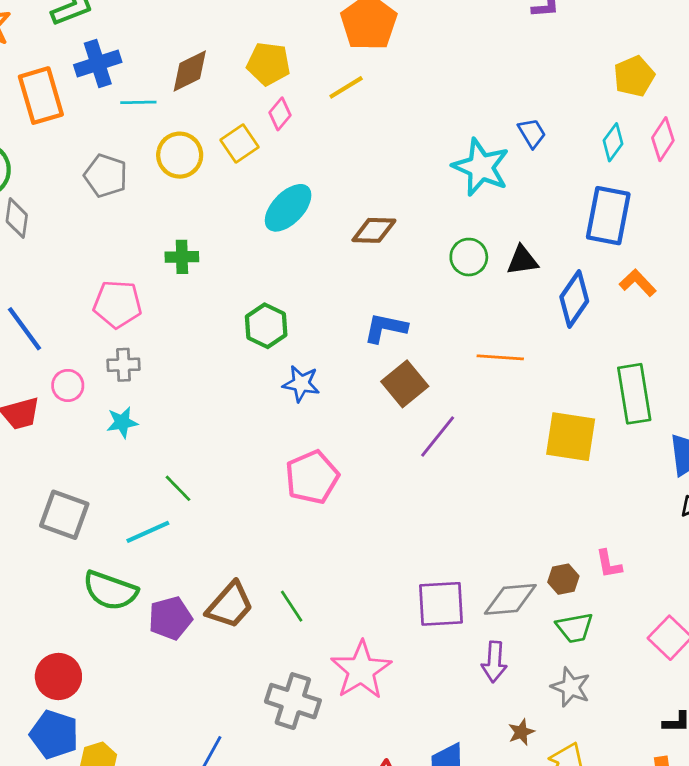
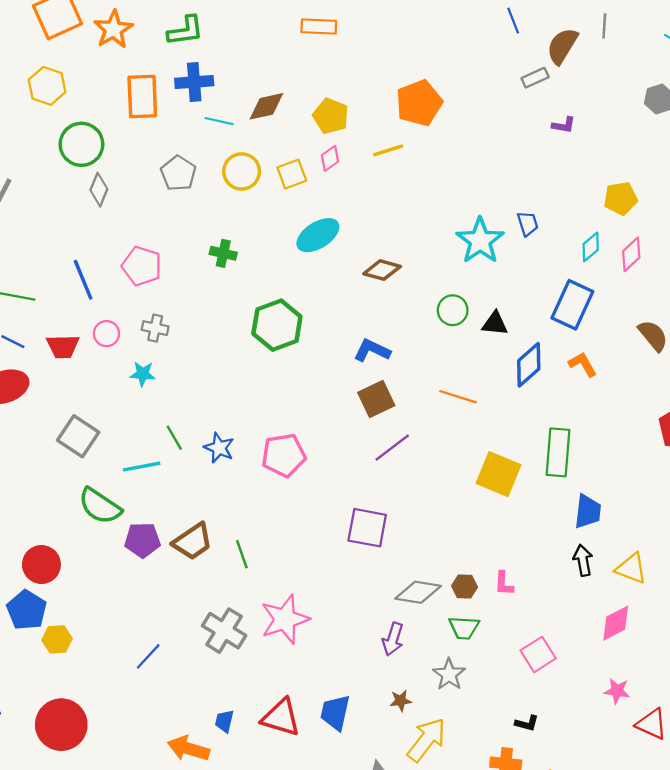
pink pentagon: (117, 304) -> (142, 266), moved
green hexagon: (266, 326) -> (277, 325), size x1.4
blue star: (301, 384) -> (219, 448), moved
purple square: (441, 604) -> (367, 528), moved

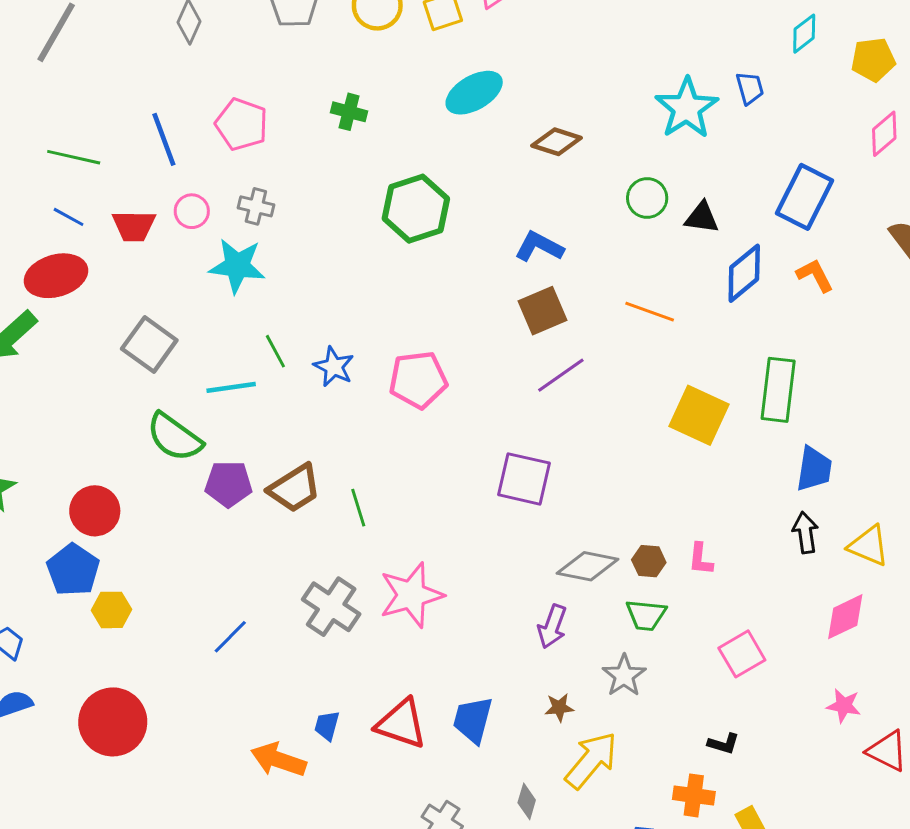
cyan diamond: (591, 247) -> (804, 34), moved
cyan star: (143, 374) -> (237, 266), size x1.6

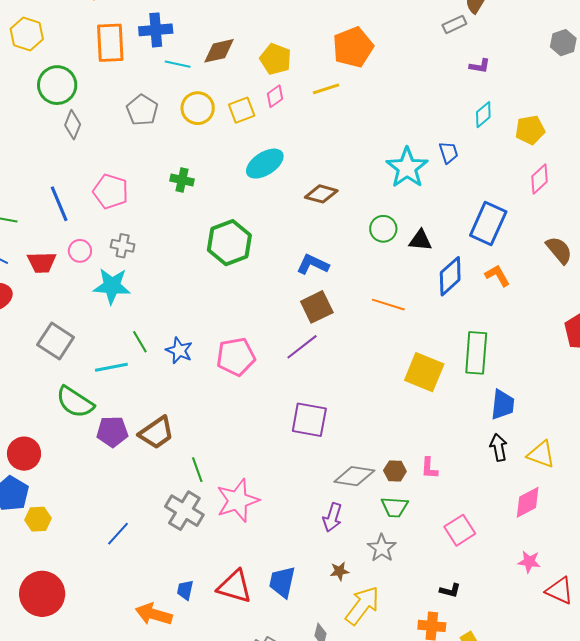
purple line: (561, 375) -> (302, 347), moved
green line: (358, 508) -> (197, 470), moved

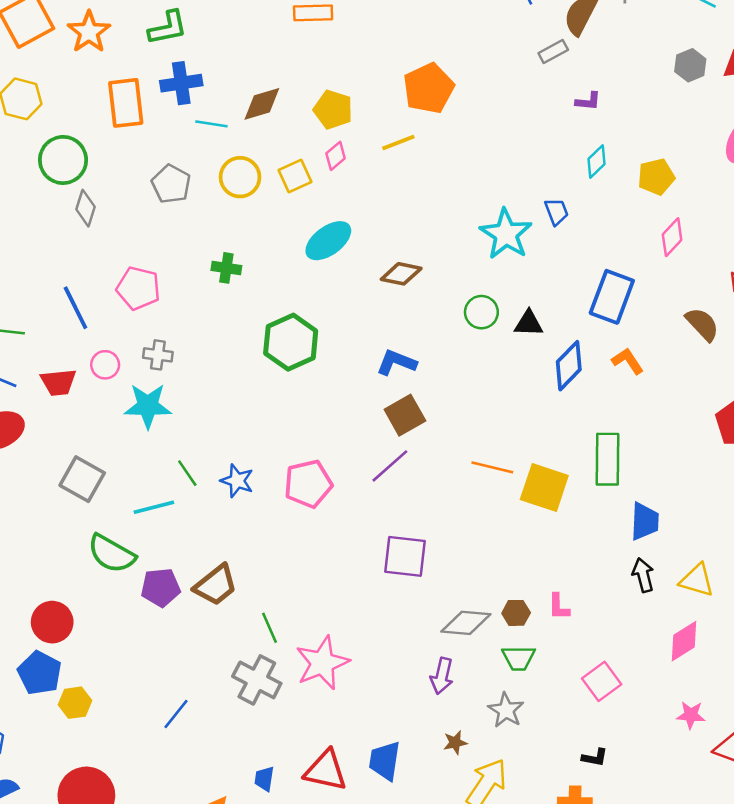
orange line: (388, 305) -> (492, 467), moved

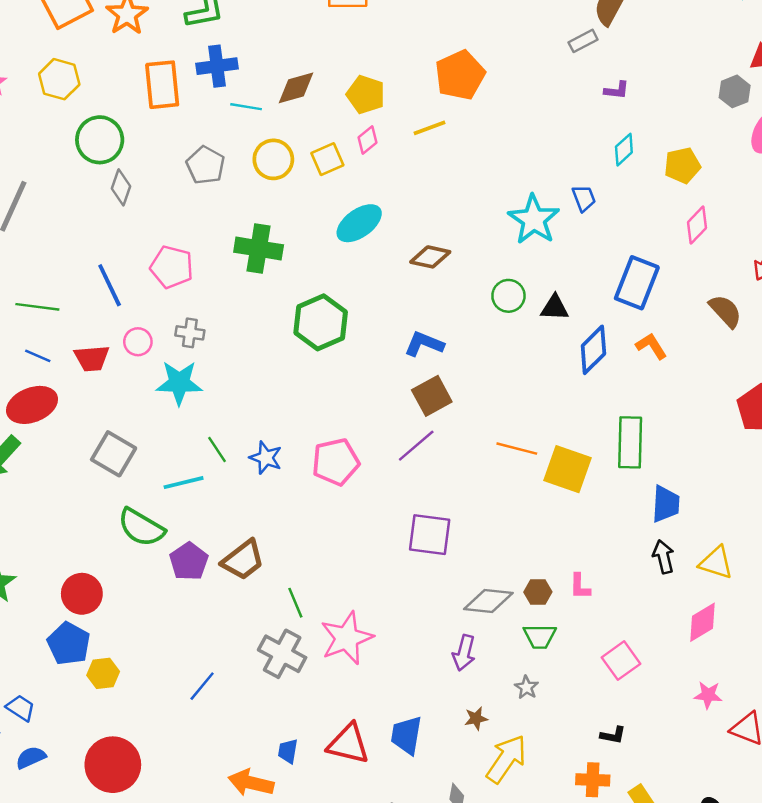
gray hexagon: (690, 65) -> (735, 91), moved
green cross: (226, 268) -> (259, 248), size x1.6
purple pentagon: (161, 587) -> (189, 561), turned -30
gray star: (506, 710) -> (526, 687), size x0.7

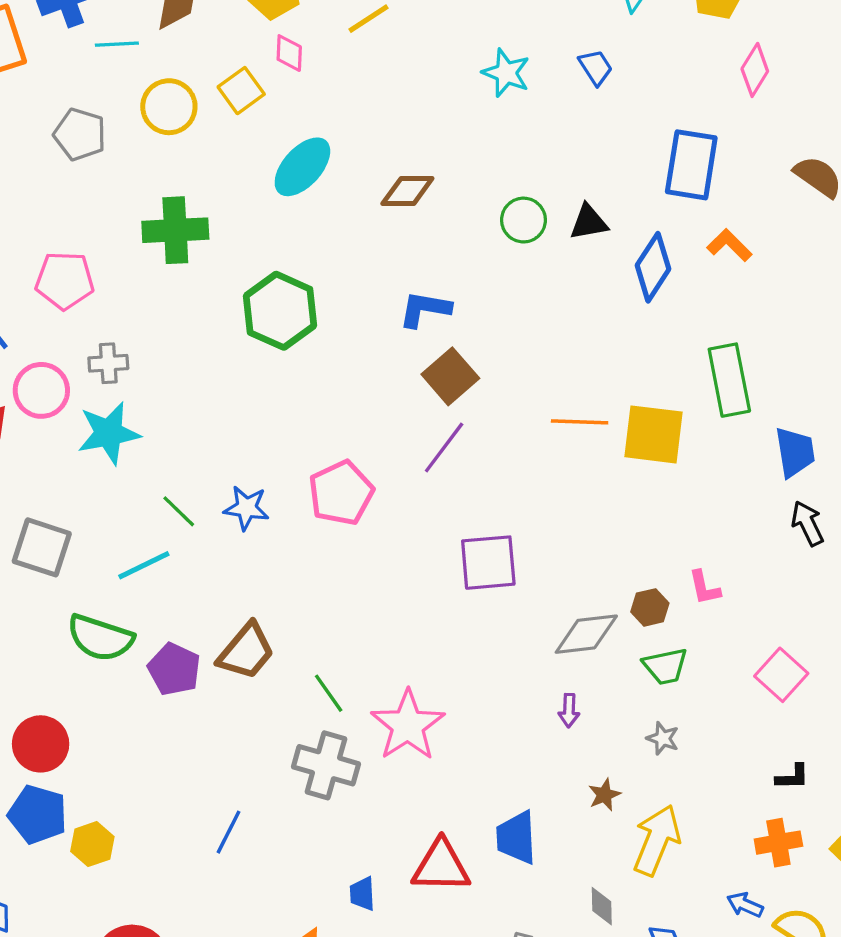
pink diamond: (368, 140) -> (289, 53), turned -36
cyan star: (534, 219) -> (506, 73), moved, size x0.7
pink circle: (138, 342) -> (41, 390), size x1.4
purple arrow: (464, 653) -> (569, 711), size x0.7

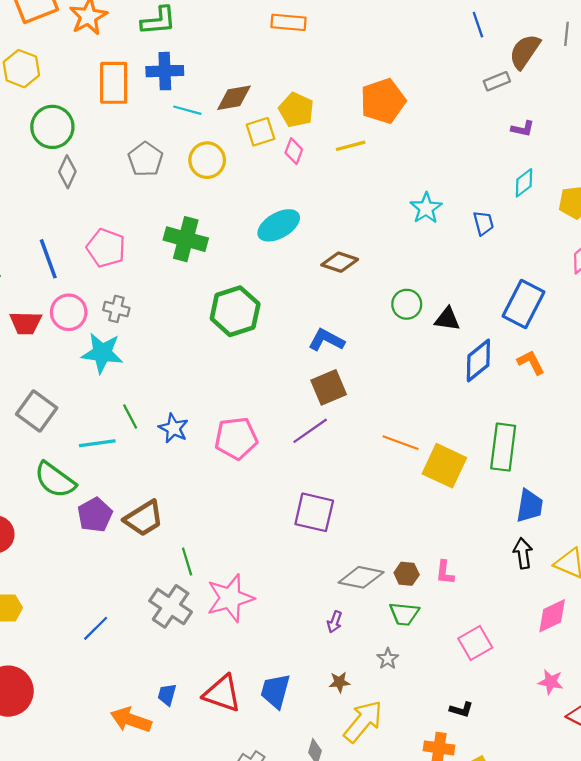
yellow square: (241, 91) -> (261, 132), moved

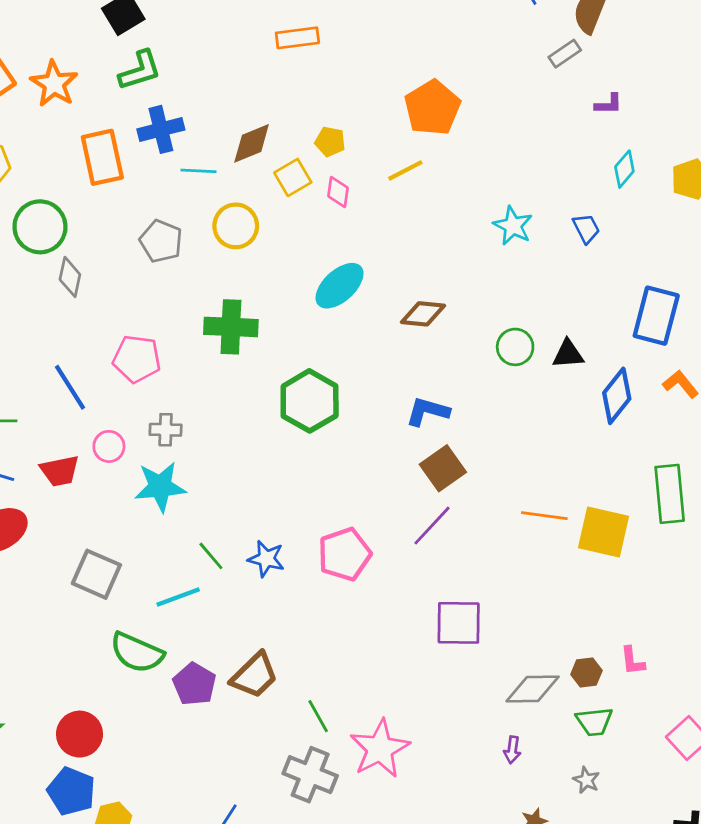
yellow pentagon: (296, 110) -> (330, 142), size x0.7
pink circle: (69, 312) -> (109, 446), size x0.7

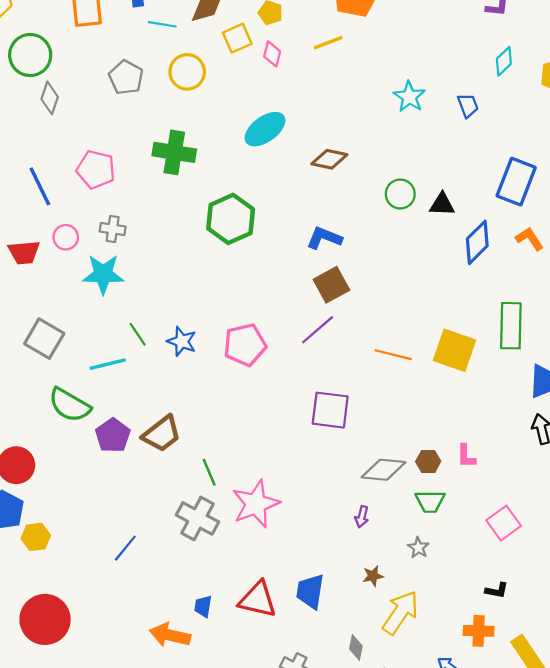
orange line: (544, 516) -> (393, 355), moved

